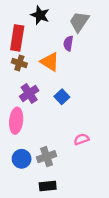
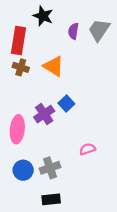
gray trapezoid: (79, 22) -> (99, 30), moved
purple semicircle: (68, 43) -> (73, 31), moved
purple cross: (29, 93) -> (44, 114), moved

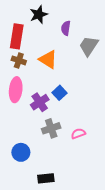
black star: (43, 16) -> (39, 15), turned 30
gray trapezoid: (99, 30) -> (89, 46), moved
pink ellipse: (17, 129) -> (16, 90), moved
gray cross: (50, 168) -> (51, 128), moved

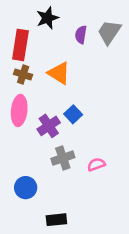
gray trapezoid: (89, 46) -> (109, 32), moved

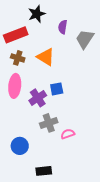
gray trapezoid: (109, 32) -> (85, 39), moved
red rectangle: (20, 45) -> (16, 35), turned 60
blue square: (73, 114) -> (57, 89), turned 32
pink semicircle: (96, 164) -> (68, 134), moved

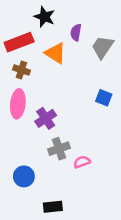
black star: (37, 14) -> (44, 17), turned -30
orange triangle: (46, 57) -> (55, 53), moved
blue square: (57, 89) -> (104, 98), moved, turned 32

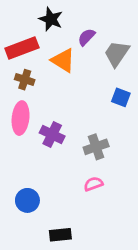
purple semicircle: (76, 33) -> (86, 37), turned 35
blue square: (104, 98) -> (121, 97), moved
purple cross: (46, 118) -> (52, 135), turned -30
gray cross: (59, 149) -> (96, 147), moved

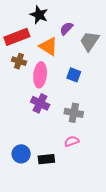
blue square: (121, 97) -> (74, 75), moved
pink ellipse: (21, 118) -> (40, 75), moved
gray cross: (96, 147) -> (74, 113), turned 30
black rectangle: (60, 235) -> (46, 159), moved

